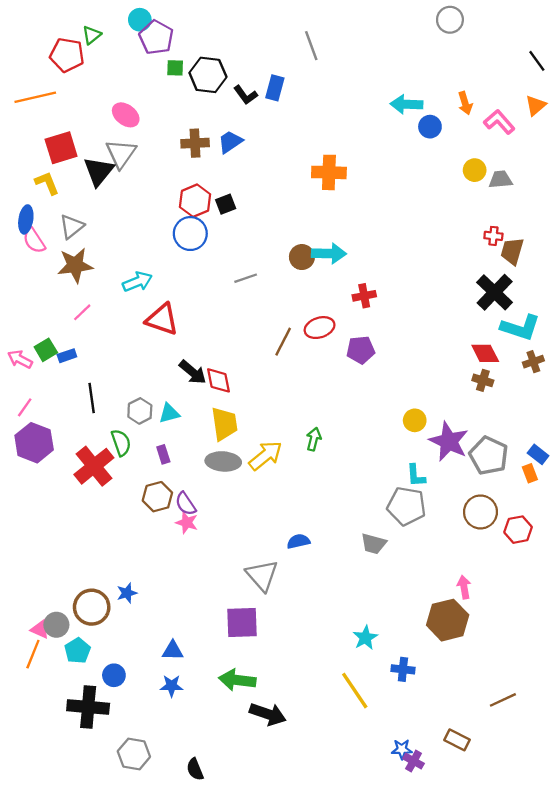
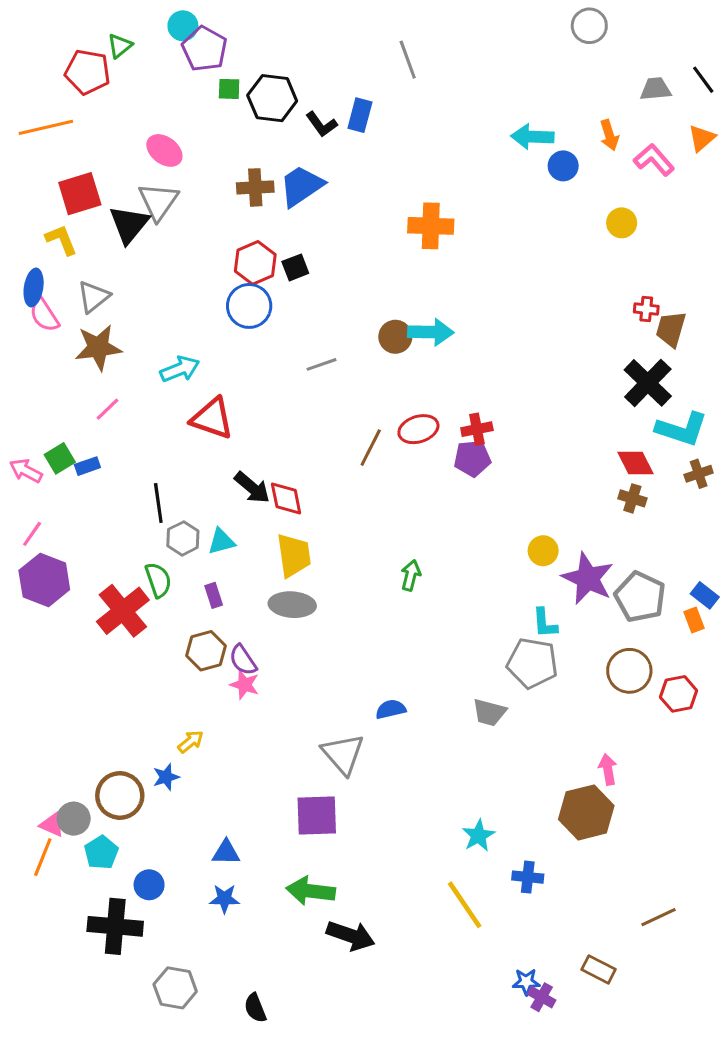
blue trapezoid: (230, 142) -> (301, 186), size x1.4
gray trapezoid: (500, 180) -> (656, 89), moved
red cross: (364, 296) -> (477, 429), moved
black line: (92, 398) -> (158, 503), moved
yellow arrow: (266, 456) -> (191, 742), moved, size x0.6

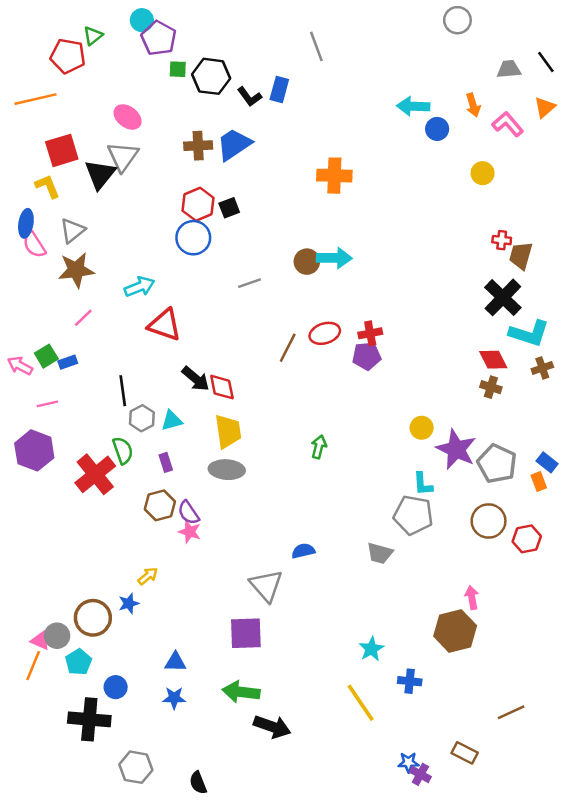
pink line: (32, 534) -> (47, 404), moved, turned 42

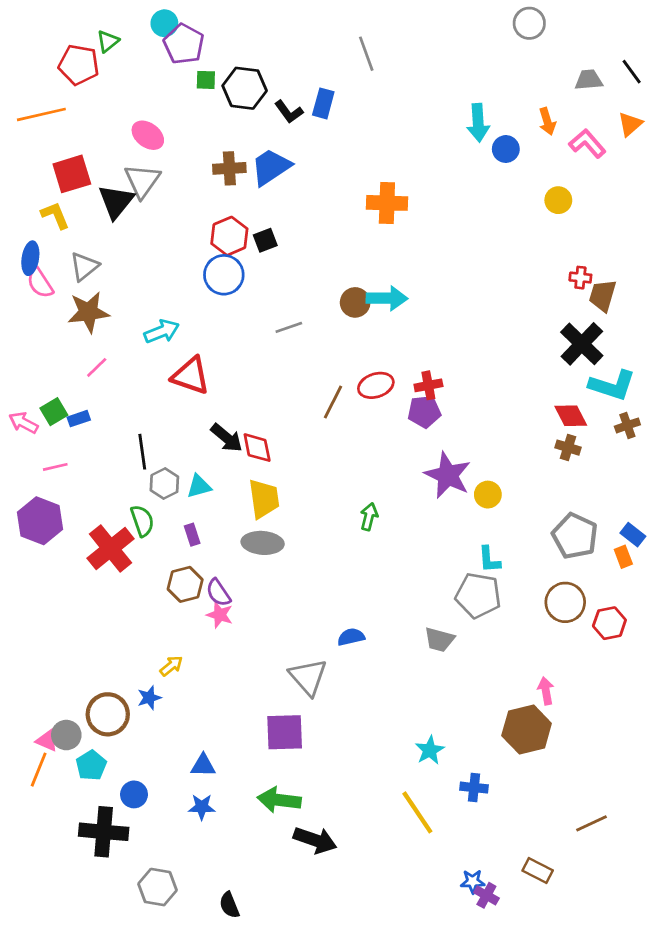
cyan arrow: (413, 106) -> (478, 123), turned -96
purple star: (456, 449) -> (448, 475), moved

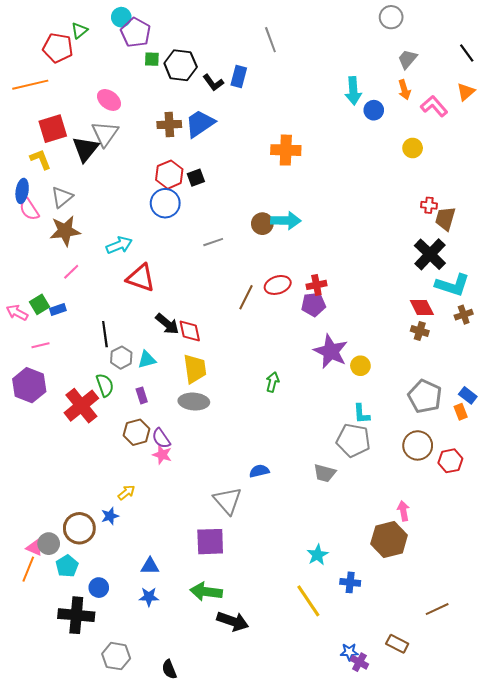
gray trapezoid: (589, 80) -> (407, 59), moved, turned -45

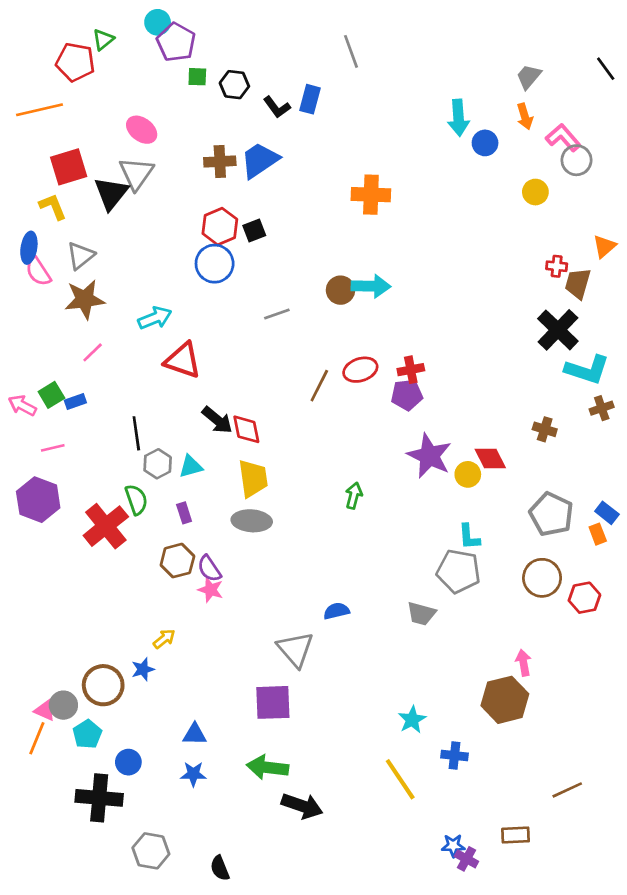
gray circle: (391, 17) -> (576, 160), moved
black hexagon: (181, 65) -> (234, 85), size x0.7
orange triangle: (466, 92) -> (604, 246), moved
red diamond: (422, 307) -> (490, 458), moved
brown rectangle: (397, 644) -> (515, 835), turned -30

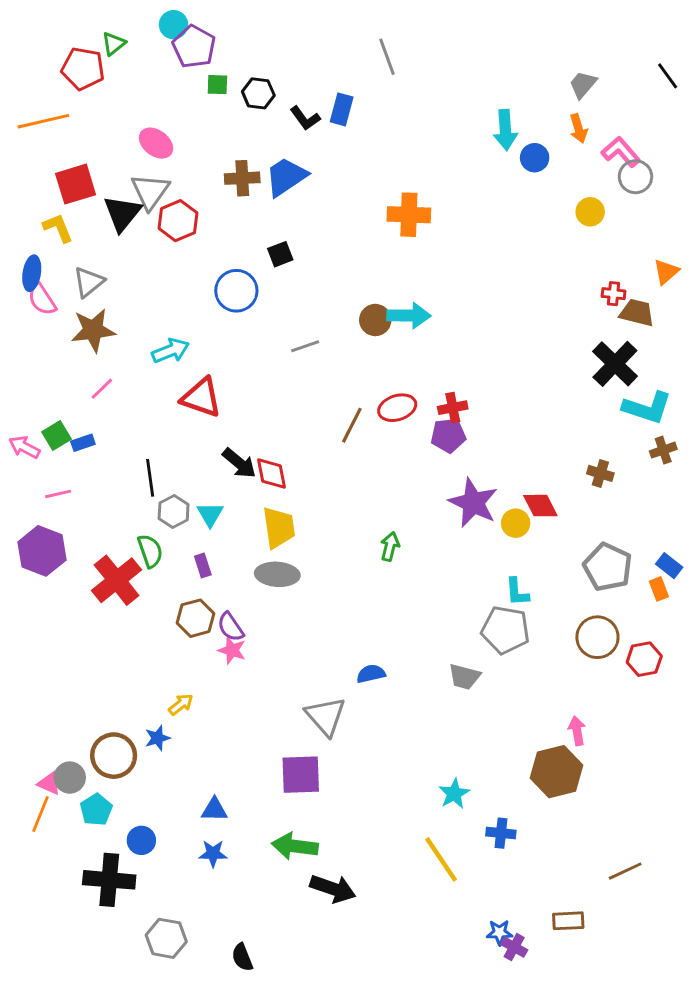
red hexagon: (220, 226) -> (178, 221), moved
brown trapezoid: (578, 283) -> (637, 313), turned 88
cyan triangle: (191, 466) -> (210, 514), turned -45

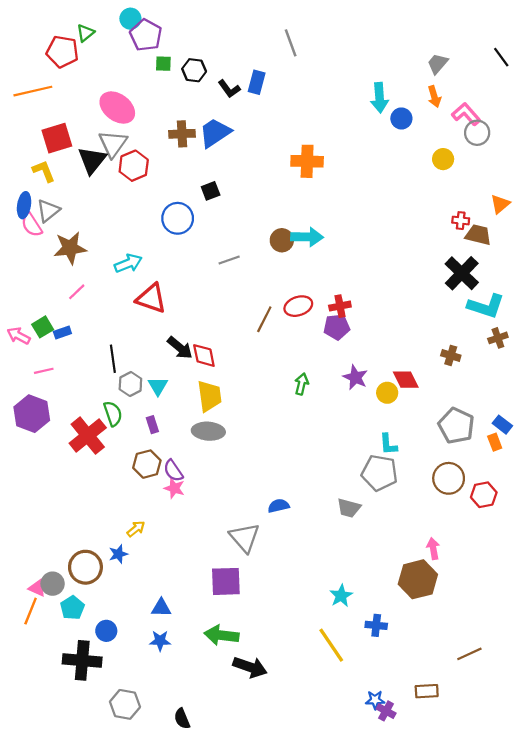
pink ellipse: (156, 143) -> (117, 108), size x1.4
gray triangle: (89, 282) -> (48, 211), moved
purple star: (473, 503) -> (355, 377), size x0.7
green arrow: (390, 547) -> (302, 384), moved

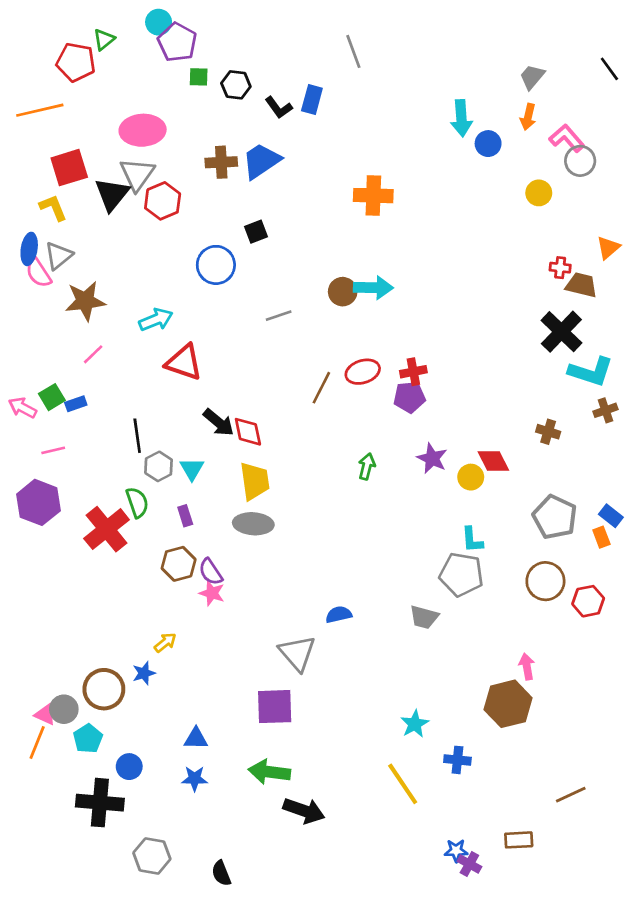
orange arrow: (434, 97) -> (528, 117), turned 30
pink ellipse: (117, 108) -> (143, 130), turned -40

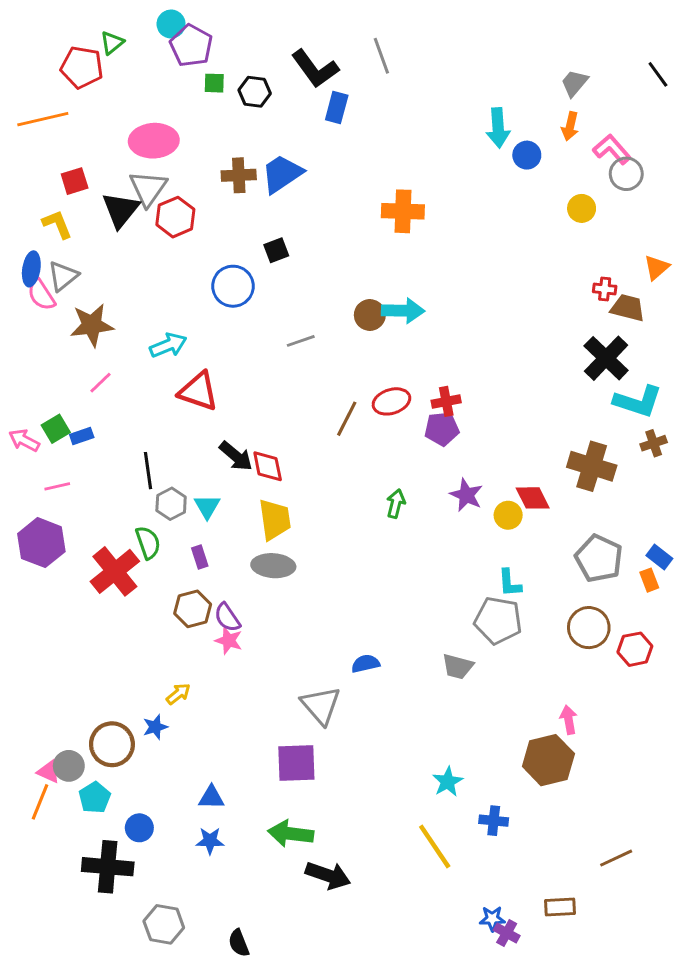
black L-shape: (279, 108) -> (315, 69), moved, size x1.6
red square: (69, 168) -> (75, 181), size x0.7
brown cross: (548, 432) -> (592, 466), size x1.8

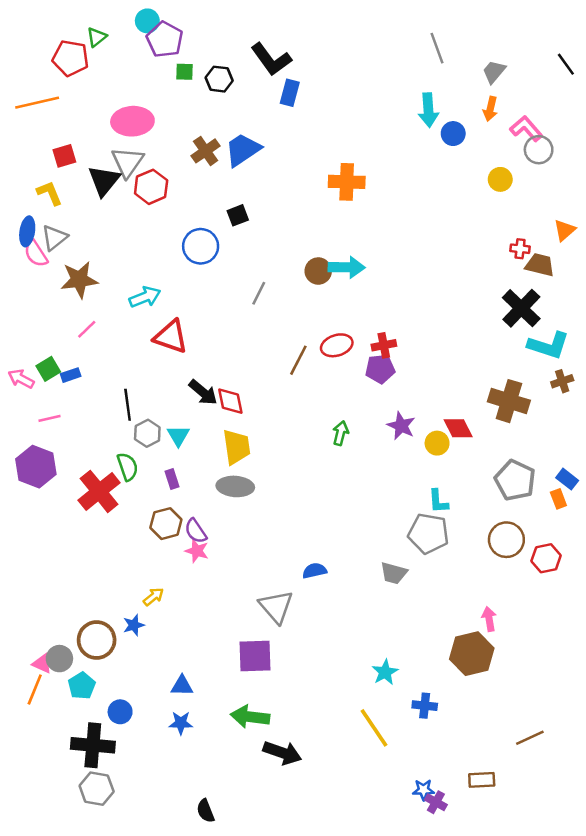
gray line: (381, 56) -> (437, 48), moved
brown cross: (239, 175) -> (206, 151), turned -32
gray line: (301, 341) -> (259, 293), turned -45
gray hexagon: (164, 924) -> (97, 789), moved

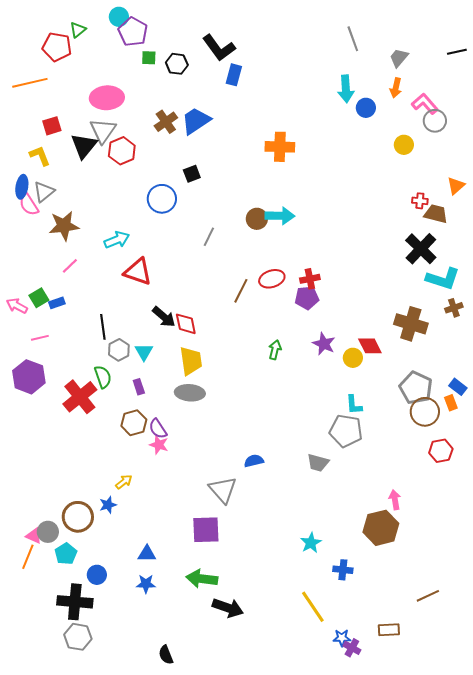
black line: (566, 64) -> (457, 52), turned -66
brown circle: (506, 540) -> (425, 412), moved
yellow line: (374, 728) -> (313, 607), moved

